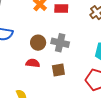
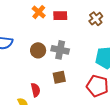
red semicircle: (33, 63) -> (36, 90), moved, turned 72

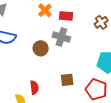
gray cross: (60, 50) -> (61, 37), moved
brown square: (59, 77) -> (67, 80), moved

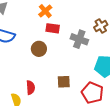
red rectangle: (66, 16) -> (53, 28), moved
gray cross: (61, 37) -> (79, 39), moved

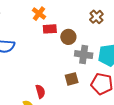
gray cross: (79, 39) -> (84, 55), moved
brown circle: (39, 49) -> (68, 37), moved

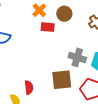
brown circle: (68, 37) -> (64, 14), moved
brown square: (72, 79) -> (62, 80), size x1.5

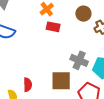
brown circle: (64, 14) -> (83, 14), moved

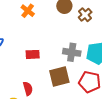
red rectangle: (53, 27) -> (33, 54), moved

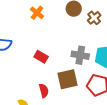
red rectangle: (33, 54) -> (41, 57), turned 32
red semicircle: (28, 89) -> (44, 91), moved

